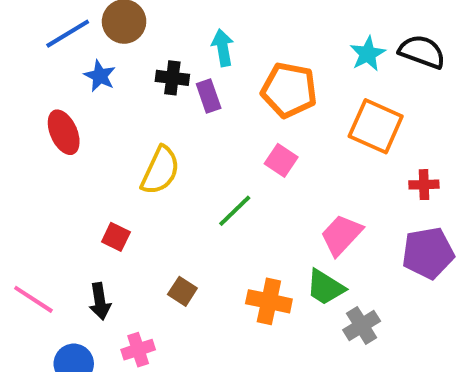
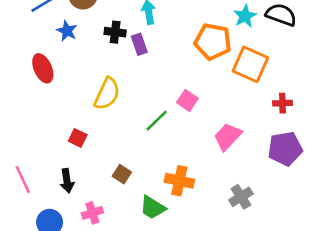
orange pentagon: (289, 90) -> (213, 42), moved
pink square: (281, 160) -> (187, 100), moved
green trapezoid: (325, 287) -> (153, 208), moved
pink line: (33, 299) -> (23, 179), turned 32

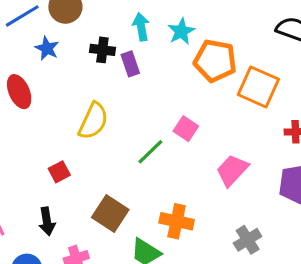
cyan star: (245, 16) -> (181, 31), moved
red square: (78, 138) -> (59, 172), turned 36
brown square: (122, 174) -> (110, 214), size x1.6

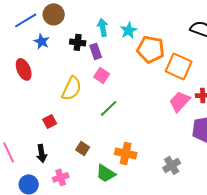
pink square: (186, 129) -> (102, 75), moved
pink trapezoid: (232, 170) -> (180, 101), moved
brown square: (110, 214) -> (83, 148), size x0.6

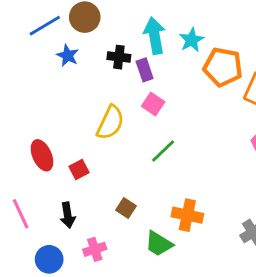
cyan arrow: (103, 27) -> (155, 36), size x1.4
red ellipse: (24, 69) -> (42, 155), moved

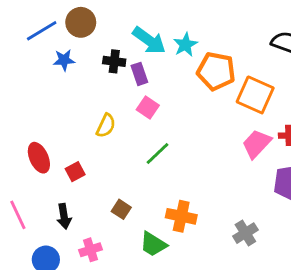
cyan arrow: (155, 36) -> (149, 40), turned 136
blue star: (68, 56) -> (64, 60), turned -30
yellow semicircle: (110, 123) -> (106, 126), size x0.7

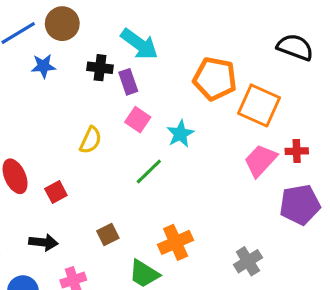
cyan star: (185, 45) -> (180, 134), moved
brown square: (121, 209) -> (108, 234), turned 30
black arrow: (64, 216) -> (43, 242), turned -75
orange cross: (181, 216) -> (176, 242), turned -36

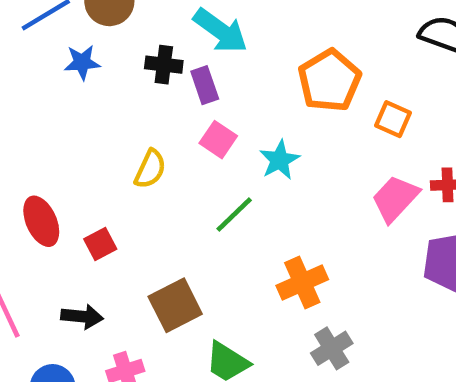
orange pentagon: (215, 79) -> (329, 81), turned 30
orange square: (259, 105) -> (393, 119), size x0.6
brown square: (108, 234) -> (175, 305), size x1.6
orange cross: (176, 242) -> (302, 283), moved
gray cross: (248, 261) -> (332, 348), moved

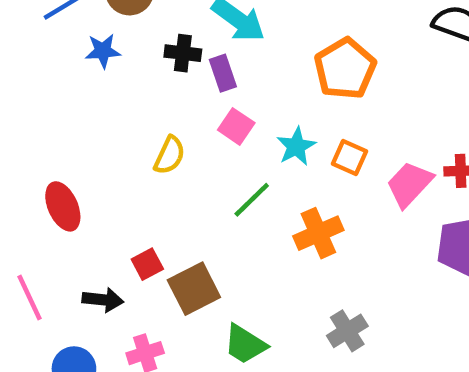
orange square: (393, 119) -> (349, 158), moved
red square: (100, 244) -> (147, 264), moved
orange cross: (302, 283) -> (318, 233), moved

